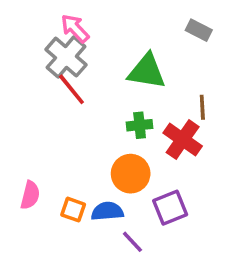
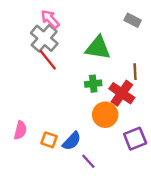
orange circle: (131, 174) -> (105, 115), moved
purple square: (170, 208) -> (135, 139), moved
blue semicircle: (107, 211) -> (72, 141), turned 138

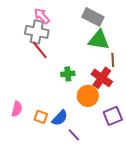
gray rectangle: (133, 20) -> (93, 17), moved, size x1.5
gray cross: (44, 38) -> (37, 32), turned -30
green triangle: (98, 48) -> (99, 40), moved
green cross: (93, 84) -> (68, 74), moved

